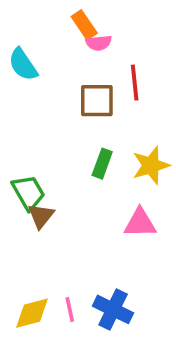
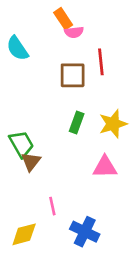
pink line: (70, 309) -> (52, 206), moved

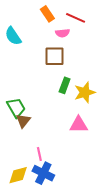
pink semicircle: (74, 32) -> (63, 33), moved
red line: (101, 62) -> (76, 18), moved, turned -60
green rectangle: (77, 122) -> (65, 85), moved
blue cross: (85, 232) -> (43, 173), moved

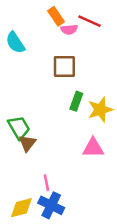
pink semicircle: (63, 33) -> (69, 29), moved

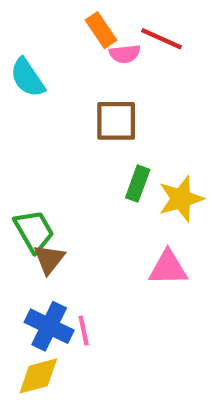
blue cross: (51, 205) -> (49, 326), moved

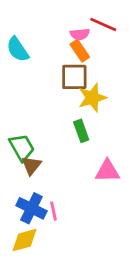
orange rectangle: (101, 30) -> (80, 51), moved
green rectangle: (138, 184) -> (81, 131), moved, turned -40
yellow star: (181, 199) -> (92, 98), moved

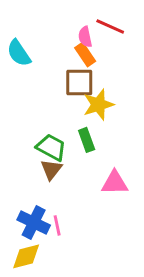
pink semicircle: (80, 34) -> (85, 37), turned 84
green trapezoid: (22, 147) -> (51, 147), moved, turned -32
brown triangle: (31, 165) -> (51, 169), moved

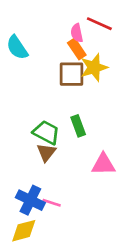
yellow star: (98, 105) -> (94, 67), moved
pink line: (57, 225) -> (52, 203), turned -60

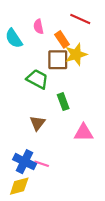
pink semicircle: (77, 33) -> (38, 27), moved
green trapezoid: (46, 132) -> (37, 79), moved

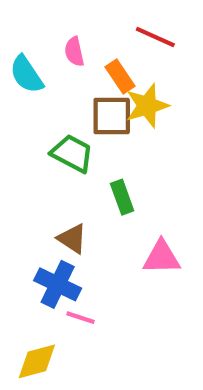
brown triangle: (37, 123) -> (72, 239), turned -35
blue cross: (25, 162) -> (58, 284), moved

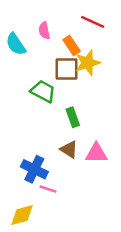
brown triangle: (72, 239) -> (69, 149), moved

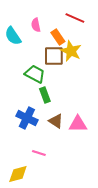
yellow star: (88, 63) -> (71, 51), turned -30
green rectangle: (73, 117) -> (45, 95), moved
blue cross: (34, 169) -> (27, 118), moved

